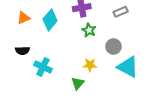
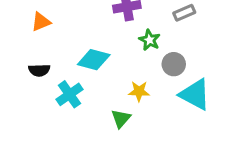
cyan diamond: (50, 20) -> (94, 60), moved, turned 65
green star: (89, 30) -> (150, 40), moved
cyan cross: (43, 67) -> (69, 94), turned 30

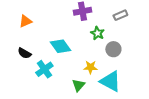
cyan diamond: (94, 60) -> (60, 46), turned 40
black semicircle: (39, 70) -> (24, 53), turned 32
cyan triangle: (195, 94) -> (110, 81), moved

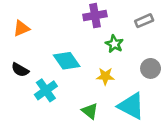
gray circle: (113, 49) -> (151, 68), moved
yellow star: (90, 67) -> (105, 76), moved
green triangle: (78, 85) -> (90, 111), turned -32

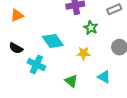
cyan cross: (46, 90) -> (36, 65), turned -30
cyan triangle: (131, 106) -> (104, 77), size x0.6

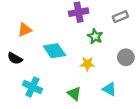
orange triangle: (17, 15) -> (25, 30), moved
cyan cross: (36, 65) -> (32, 87), moved

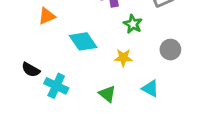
black semicircle: (15, 58) -> (31, 70), moved

